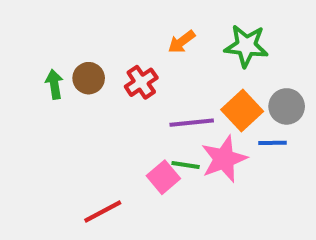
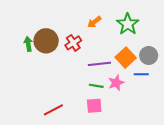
green star: (246, 46) -> (128, 24), turned 30
brown circle: (89, 78) -> (46, 41), size x1.5
pink star: (224, 159) -> (116, 83), size x0.7
pink square: (163, 177) -> (94, 106), moved, turned 35

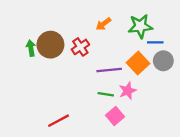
green star: (128, 24) -> (140, 26), turned 30
blue line: (141, 74) -> (155, 42), moved
pink square: (94, 106) -> (115, 116), moved, turned -35

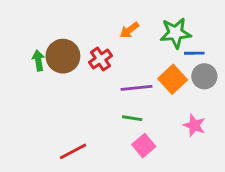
pink star: (128, 91) -> (194, 125), moved, turned -30

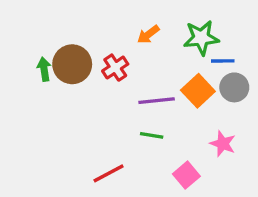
pink square: (144, 146) -> (186, 175), moved
red line: (73, 151) -> (109, 173), moved

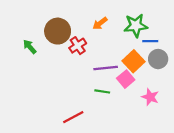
brown circle: (72, 64) -> (58, 31), moved
green arrow: (44, 69) -> (30, 47), turned -32
pink square: (186, 175) -> (126, 79), moved

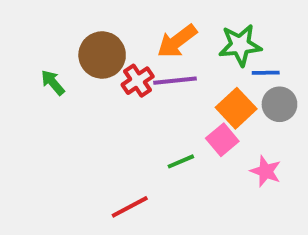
orange arrow: (100, 23) -> (177, 41), size x1.5
purple line: (106, 68) -> (175, 81), moved
green line: (102, 91) -> (181, 161), turned -32

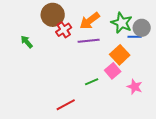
green star: (240, 45) -> (122, 23), turned 30
brown circle: (102, 55) -> (53, 15), moved
red cross: (138, 81) -> (64, 30), moved
gray circle: (279, 104) -> (142, 28), moved

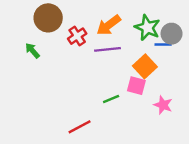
brown circle: (53, 15) -> (48, 18), moved
pink square: (113, 71) -> (136, 86), turned -35

